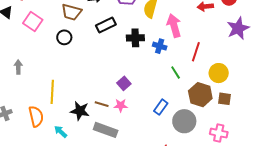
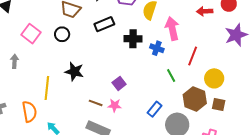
pink square: (33, 21) -> (31, 34), moved
black star: (80, 111) -> (74, 72), moved

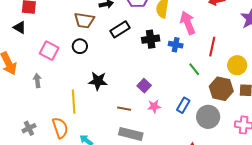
pink star: (115, 105) -> (154, 106), moved

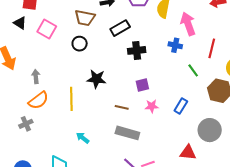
black cross: (151, 39) -> (137, 50), moved
pink square: (49, 51) -> (47, 29), moved
purple square: (144, 86) -> (142, 85), turned 32
gray circle: (208, 117) -> (210, 130), moved
orange semicircle: (60, 128) -> (38, 100), moved, turned 70

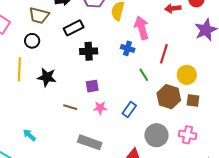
yellow line: (71, 99) -> (19, 69), moved
gray rectangle: (127, 133) -> (90, 142), moved

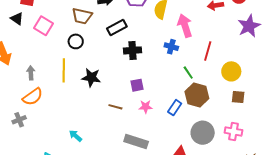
brown hexagon: (169, 97) -> (197, 95), moved

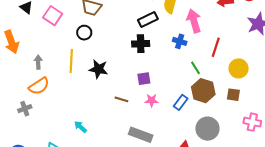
black rectangle: (117, 28) -> (148, 19), moved
brown square: (238, 97) -> (233, 95), moved
pink cross: (234, 131) -> (252, 122), moved

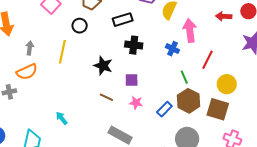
black rectangle: (148, 19) -> (123, 20), moved
black star: (98, 69) -> (103, 66), moved
brown square: (233, 95) -> (218, 109), size x1.6

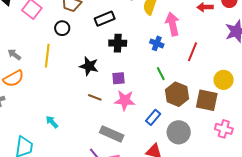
gray arrow: (30, 48) -> (14, 55), turned -56
green line: (184, 77) -> (161, 74), moved
yellow circle: (227, 84) -> (224, 80), moved
pink star: (136, 103) -> (125, 100), size x1.5
blue rectangle: (164, 109) -> (153, 117), moved

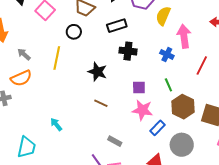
purple square: (119, 78) -> (139, 88), moved
pink star: (125, 100) -> (142, 110), moved
gray rectangle: (112, 134) -> (115, 141), size x0.6

